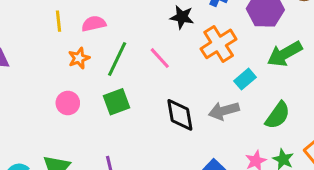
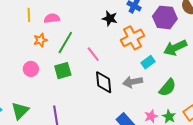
pink line: (160, 58) -> (93, 54), moved

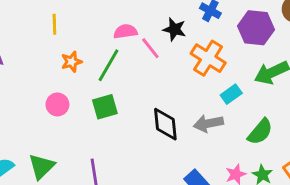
pink semicircle: (52, 18) -> (125, 31), moved
orange cross: (132, 38) -> (208, 58), turned -30
pink line: (93, 54) -> (150, 48), moved

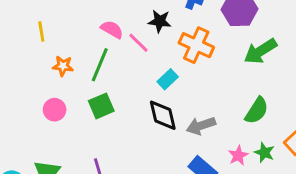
pink semicircle: (125, 31) -> (112, 29), turned 45
orange star: (72, 62) -> (63, 66), turned 30
cyan rectangle: (231, 94) -> (168, 79), moved
gray arrow: (208, 123) -> (201, 126), moved

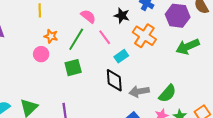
pink line: (138, 43) -> (105, 37), moved
pink circle: (55, 110) -> (41, 54), moved
green semicircle: (257, 111) -> (168, 93), moved

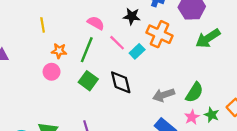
cyan rectangle: (121, 56) -> (137, 51), moved
green square: (73, 68) -> (88, 81), turned -30
black diamond: (114, 80) -> (121, 82), moved

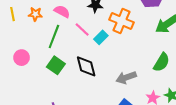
orange star: (59, 51) -> (35, 14), moved
green semicircle: (194, 92) -> (161, 62), moved

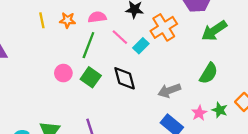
pink semicircle: (62, 11) -> (97, 17), turned -35
orange cross: (122, 21) -> (164, 27), turned 35
pink circle: (22, 58) -> (63, 73), moved

